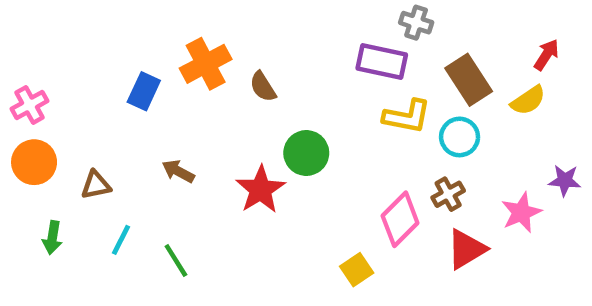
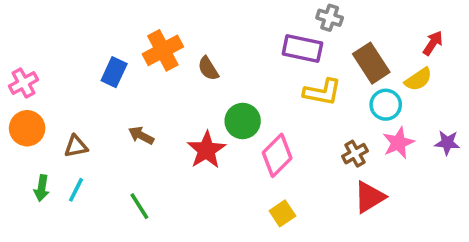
cyan circle: (460, 137) -> (386, 105), moved
pink star: (521, 212) -> (398, 143), moved
pink diamond: (400, 219) -> (277, 155), moved
cyan line: (121, 240) -> (76, 190), moved

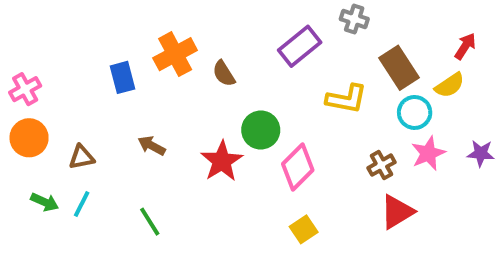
purple rectangle: (302, 49) -> (300, 46), moved, turned -51
blue rectangle: (114, 72) -> (122, 77), turned -40
green arrow: (42, 188) -> (45, 202), turned -75

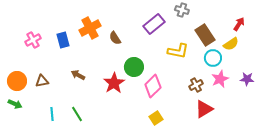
pink cross: (25, 89) -> (33, 40), moved
orange circle: (29, 138) -> (17, 81), moved
green arrow: (45, 202) -> (15, 104), moved
cyan line: (82, 204) -> (52, 114), moved, turned -32

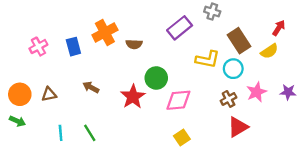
brown semicircle: (115, 38) -> (134, 44), turned -56
cyan circle: (213, 58) -> (233, 69), moved
pink diamond: (153, 86) -> (178, 100), turned 40

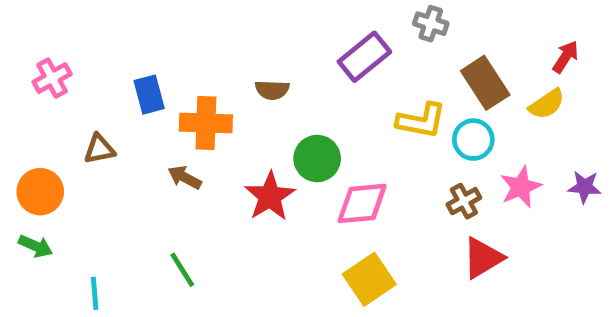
orange cross: (105, 33) -> (206, 123), moved, turned 30
pink cross: (38, 47) -> (52, 78), moved
brown triangle: (49, 94) -> (99, 149), moved
cyan line: (61, 133) -> (95, 293), moved
yellow square: (182, 137) -> (369, 279), size x1.5

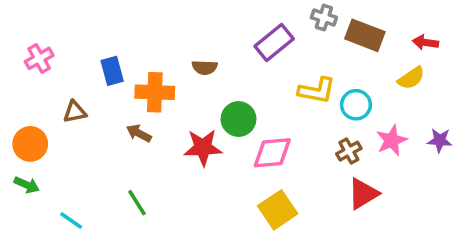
red arrow: (566, 57) -> (425, 42), turned -115
brown rectangle: (485, 83) -> (365, 35), moved, turned -36
red star: (270, 196) -> (203, 147), turned 30
cyan line: (95, 293) -> (71, 220), turned -50

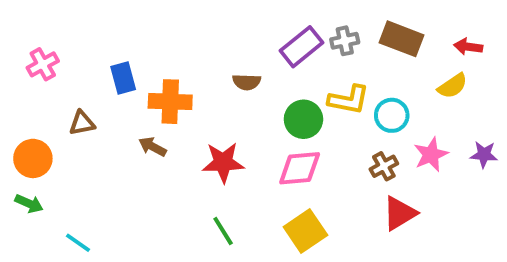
gray cross: (324, 18) -> (345, 41), moved, turned -30
brown semicircle: (205, 67) -> (247, 82), moved
green circle: (238, 119) -> (303, 119), moved
green line: (137, 203) -> (223, 231), moved

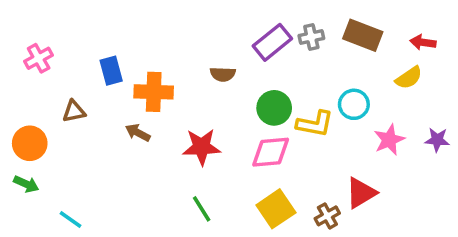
yellow L-shape: (349, 100) -> (315, 124), moved
brown cross: (384, 166) -> (327, 216), moved

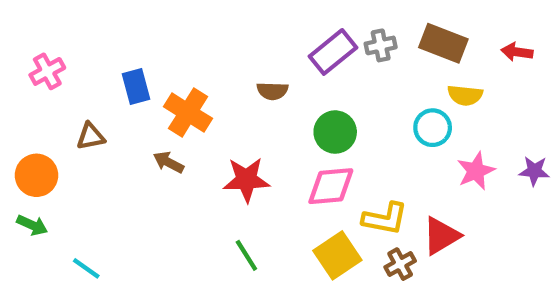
yellow semicircle: (409, 78) -> (465, 95), moved, turned 40
orange cross: (154, 92) -> (188, 113), turned 30
yellow L-shape: (315, 124) -> (385, 219), moved

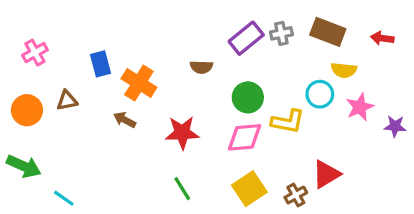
pink star: (476, 171) -> (360, 107), moved
orange circle: (36, 175) -> (27, 110), moved
yellow L-shape: (385, 219) -> (288, 121), moved
green arrow: (32, 225) -> (24, 166), size x1.5

